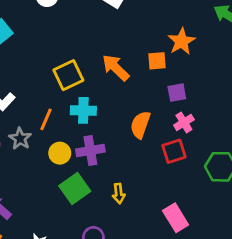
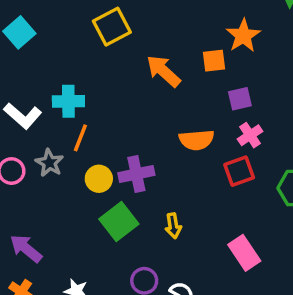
yellow square: (68, 75) -> (112, 27), moved
cyan cross: (83, 110) -> (68, 101), moved
orange semicircle: (140, 125) -> (197, 140), turned -112

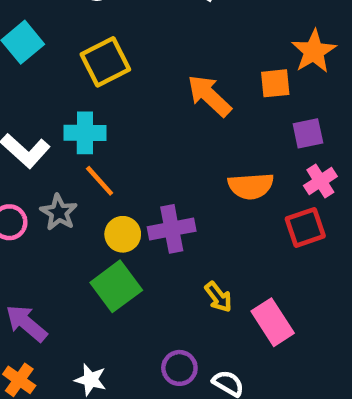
yellow square: (112, 27) -> (105, 62), moved
orange line: (80, 138) -> (100, 181), turned -64
green square: (119, 222) -> (116, 286), moved
yellow arrow: (173, 226) -> (218, 297), turned -30
pink rectangle: (244, 253) -> (273, 322), moved

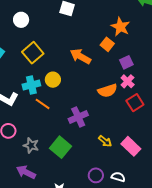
orange square: (275, 83) -> (107, 44), turned -32
pink cross: (320, 181) -> (128, 81), moved
gray star: (59, 212) -> (31, 145), moved
yellow circle: (123, 234) -> (53, 80), moved

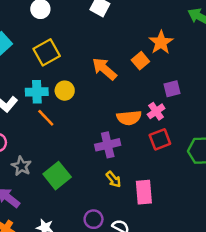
purple square: (126, 62) -> (172, 89), moved
purple cross: (78, 117) -> (108, 145), moved
pink rectangle: (131, 146) -> (144, 192), turned 30

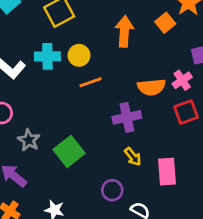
orange arrow: (104, 69) -> (124, 31), turned 52
orange line: (46, 118) -> (91, 82), moved, turned -66
purple circle: (94, 219) -> (112, 190), moved

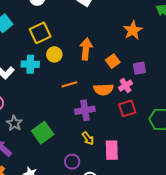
orange square: (165, 23) -> (113, 61), moved
yellow circle: (79, 55) -> (54, 54), moved
orange line: (91, 82) -> (69, 84), moved

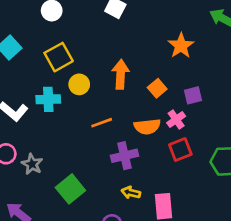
gray star: (14, 123) -> (32, 164), moved
yellow arrow: (88, 138) -> (131, 193), turned 144

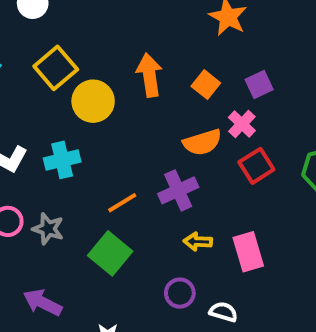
yellow circle: (79, 84) -> (93, 101), size x1.4
cyan cross: (48, 99) -> (62, 160), moved
orange line: (102, 123) -> (122, 203), moved

